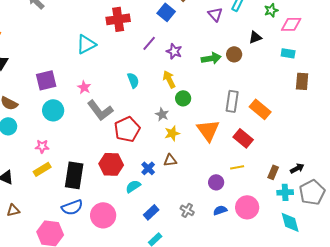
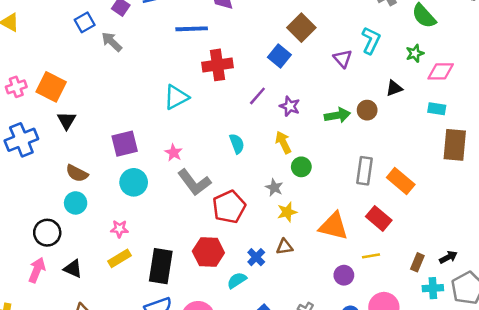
brown rectangle: (302, 81) -> (455, 145), size x1.4
orange triangle: (208, 130) -> (334, 226), moved, turned -40

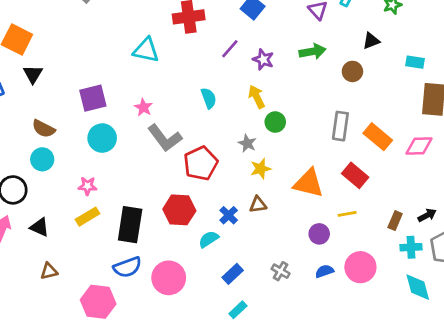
pink diamond: (441, 71) -> (419, 146), moved
cyan triangle: (176, 97) -> (146, 50), turned 40
brown circle: (367, 110) -> (352, 71), moved
green arrow: (337, 115) -> (313, 51), moved

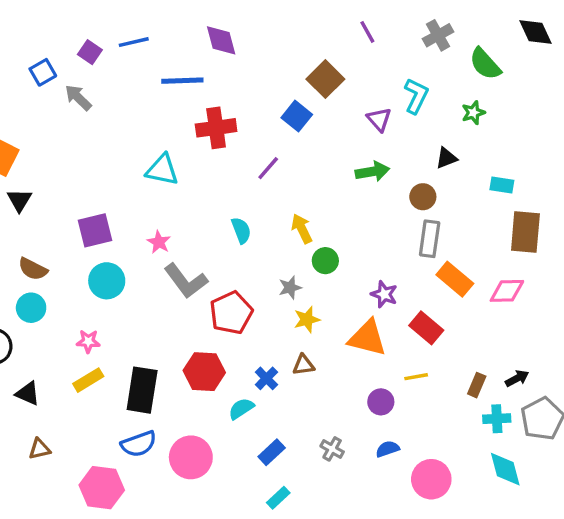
purple star: (263, 59) -> (384, 294), moved
gray rectangle: (340, 126) -> (430, 239), moved
gray star: (247, 143) -> (290, 288), turned 30
pink circle: (360, 267) -> (431, 479), moved

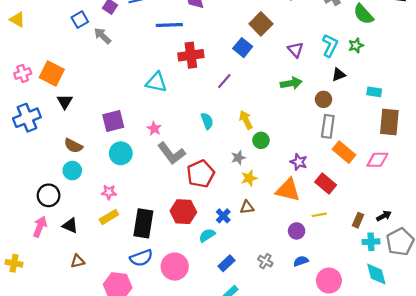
cyan L-shape: (416, 96) -> (330, 45), moved

